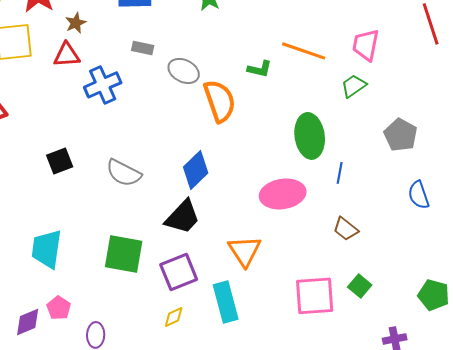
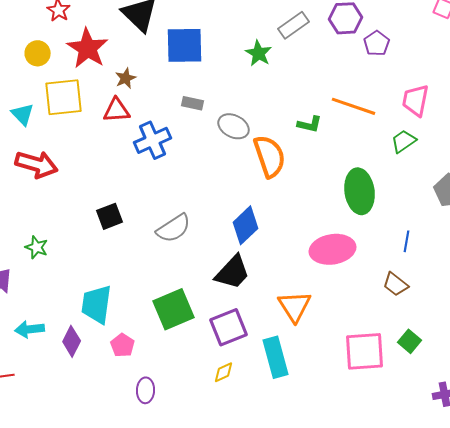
gray semicircle: (124, 173) -> (174, 228), turned -60
blue line: (340, 173) -> (407, 241), moved
green square: (124, 254) -> (174, 309), turned -33
pink pentagon: (59, 308) -> (123, 345), moved
purple diamond: (28, 322) -> (72, 341), moved, turned -40

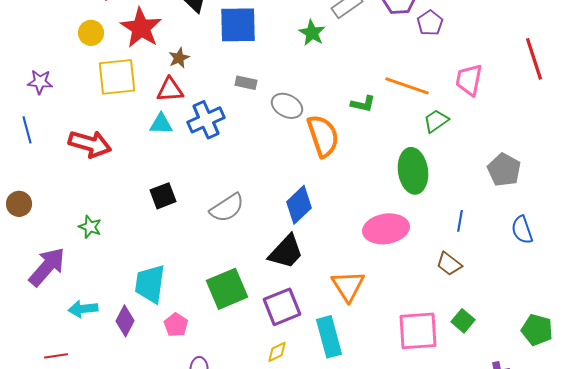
cyan triangle: (23, 114) -> (161, 124), moved, turned -45
green trapezoid: (404, 141) -> (436, 121), moved

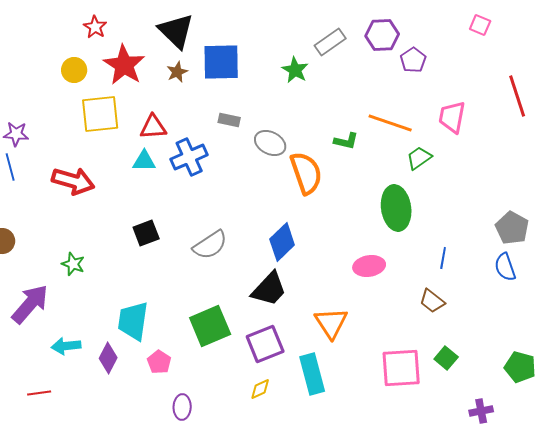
brown star: (179, 58) -> (177, 72), moved
purple star: (40, 82) -> (16, 134), moved
gray pentagon: (504, 170) -> (512, 228), moved
pink ellipse: (386, 229) -> (369, 266), size x0.7

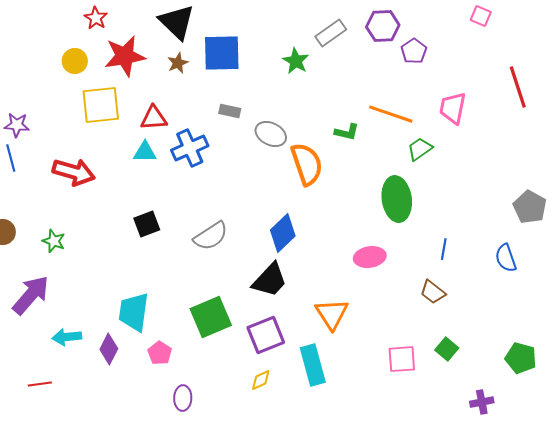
red star: (124, 65) -> (125, 56), turned 30
gray pentagon: (512, 228) -> (530, 207), moved
green star: (73, 264) -> (54, 241), moved
pink square: (401, 368) -> (402, 359), size x0.7

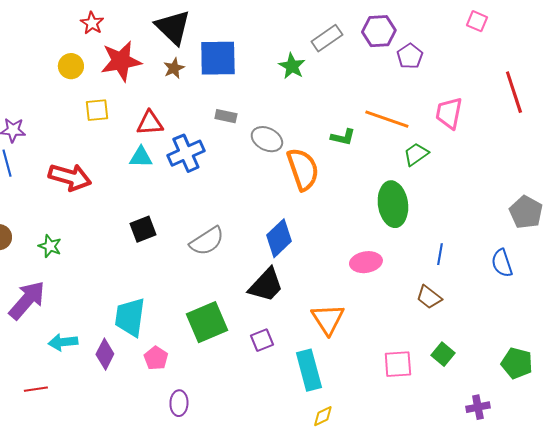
yellow square: (101, 105) -> (97, 110), size x0.6
purple square: (266, 335) -> (262, 340), size x0.6
yellow diamond: (261, 380) -> (323, 416), moved

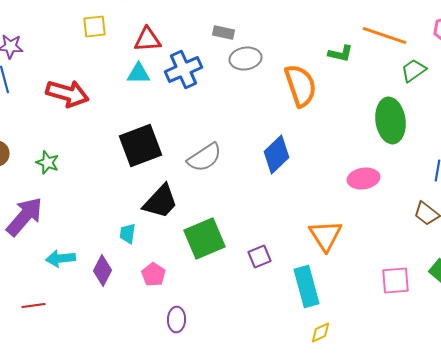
gray ellipse: (267, 139) -> (246, 58), moved, turned -36
black square: (143, 229) -> (140, 146), size x1.6
black trapezoid: (266, 285) -> (160, 202), moved
cyan trapezoid: (130, 317) -> (128, 234), size x0.5

